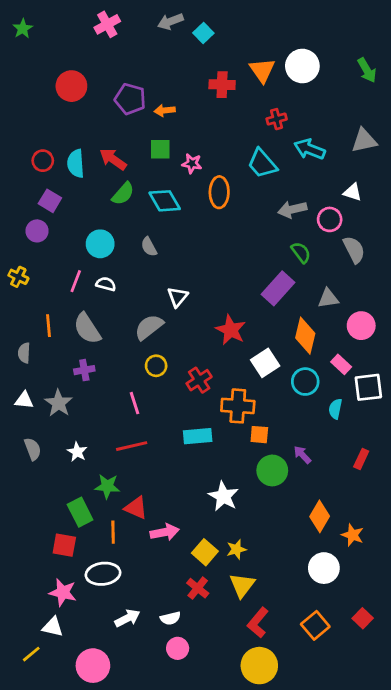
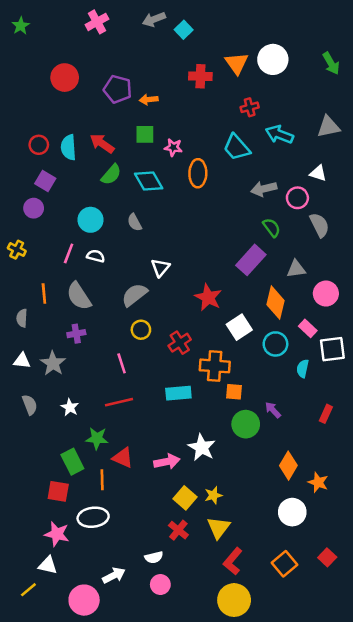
pink arrow: (165, 532) -> (167, 462), moved
white arrow: (127, 618) -> (114, 575), moved

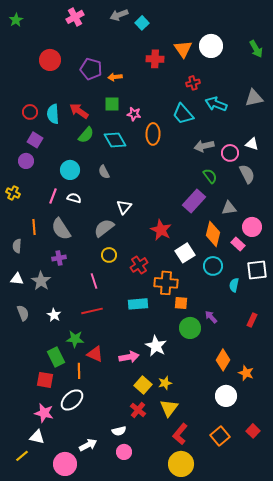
white triangle: (318, 173) -> (252, 144), moved
pink rectangle: (308, 328) -> (238, 244), moved
white ellipse: (93, 517) -> (72, 400), turned -35

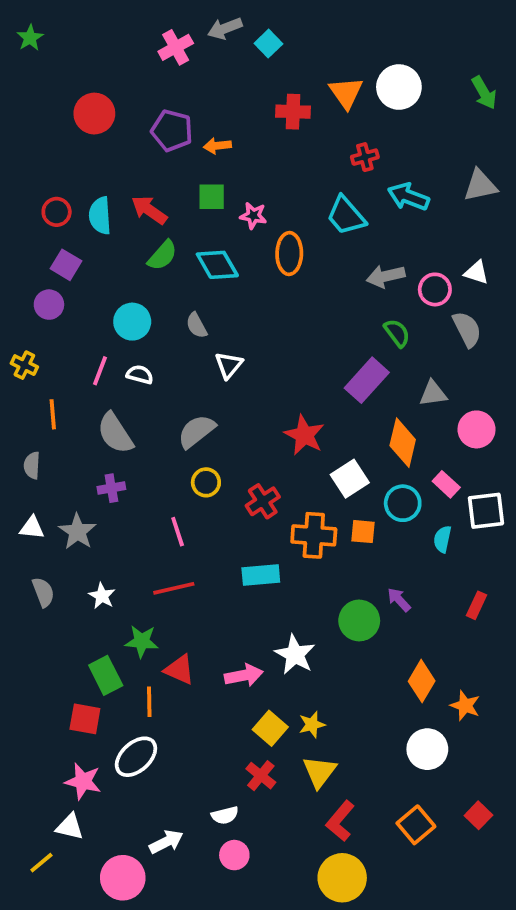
pink cross: (75, 17) -> (176, 47), moved
white triangle: (124, 207) -> (229, 365), moved
orange line: (34, 227) -> (53, 414), moved
pink rectangle: (238, 244) -> (446, 484), moved
orange square: (181, 303) -> (363, 532), moved

